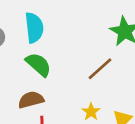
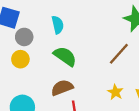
cyan semicircle: (34, 28) -> (58, 25), size x0.7

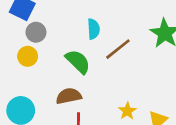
cyan semicircle: (58, 25) -> (94, 29), moved
brown line: (119, 54) -> (118, 49), moved

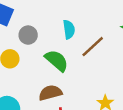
gray circle: (36, 32) -> (28, 35), moved

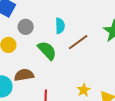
brown semicircle: (50, 93) -> (24, 75), moved

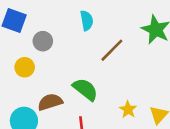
cyan semicircle: (60, 26) -> (87, 21), moved
green semicircle: (47, 50) -> (85, 89), moved

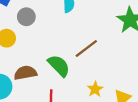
brown line: (112, 50) -> (86, 48), moved

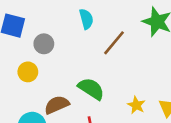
brown line: (86, 48) -> (114, 43), moved

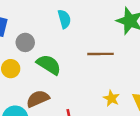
brown line: (114, 43) -> (100, 54), moved, turned 50
green semicircle: (91, 89) -> (49, 65), moved

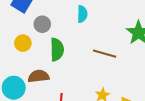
green semicircle: (49, 65) -> (57, 50), turned 40

